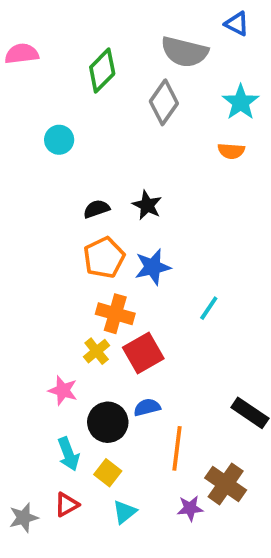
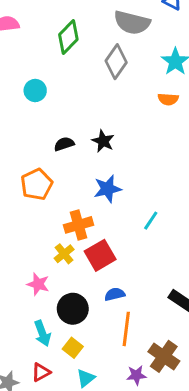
orange pentagon: (104, 258) -> (37, 184), moved
orange cross: (115, 314) -> (79, 225), turned -32
blue semicircle: (147, 407) -> (115, 294), moved

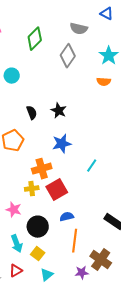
gray semicircle: (132, 23) -> (79, 29), size x0.7
black semicircle: (64, 144) -> (32, 113), turned 88
yellow cross: (64, 254) -> (32, 189), turned 32

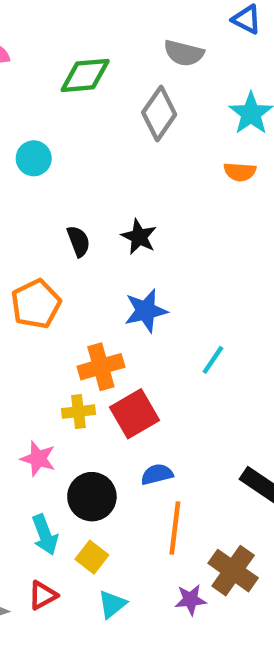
green diamond: (35, 39) -> (85, 75), turned 40

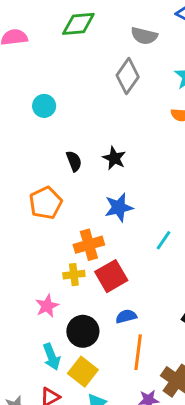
green diamond: (85, 75) -> (78, 24), moved
pink star: (38, 459) -> (47, 306), turned 30
yellow square: (92, 557) -> (83, 372), size x1.4

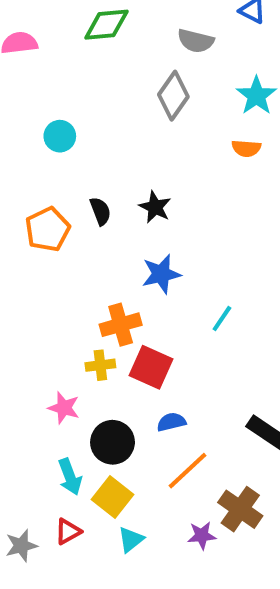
orange pentagon: (46, 203) -> (48, 229), moved
red square: (111, 276) -> (151, 367), turned -36
pink star: (47, 306) -> (64, 408), turned -30
orange line: (138, 352) -> (188, 471), turned 40

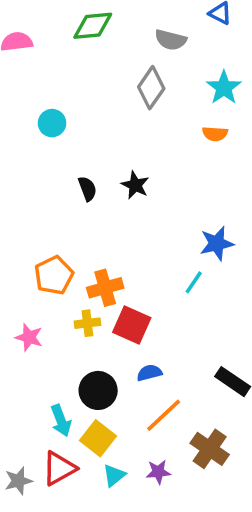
orange pentagon: (48, 229) -> (54, 275), moved
blue star: (161, 274) -> (217, 243), moved
pink star: (64, 408) -> (29, 337), moved
red triangle: (68, 531) -> (59, 468), size x1.5
purple star: (202, 536) -> (158, 472), moved

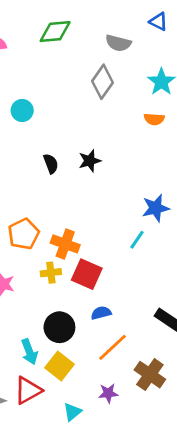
black star: (135, 185) -> (90, 161), turned 30
orange cross: (105, 288) -> (65, 244), turned 36
cyan triangle: (114, 475) -> (72, 412), moved

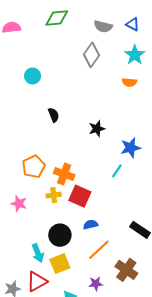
blue triangle: (158, 22) -> (133, 24), moved
black star: (90, 161) -> (97, 129), moved
yellow square: (59, 366) -> (60, 264), turned 30

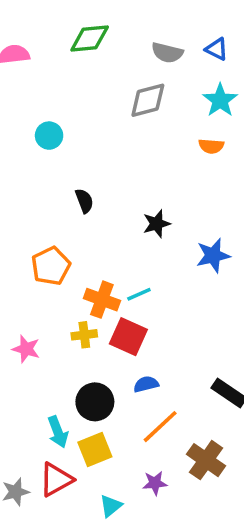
gray diamond: (92, 55) -> (148, 100), turned 40
orange pentagon: (34, 167) -> (51, 266), moved
cyan line: (117, 171) -> (139, 294), moved, turned 32

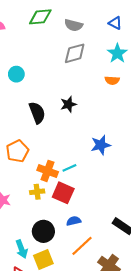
gray semicircle: (167, 53) -> (74, 25), moved
black semicircle: (84, 201) -> (37, 113), size x1.5
black star: (157, 224) -> (68, 104), moved
blue star: (213, 255) -> (101, 145), moved

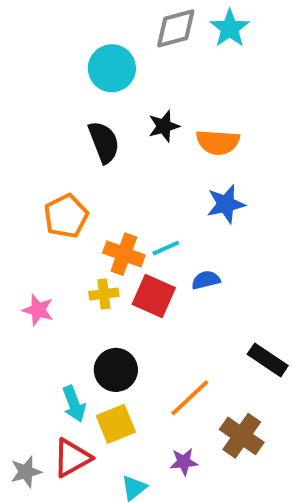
cyan star: (117, 53) -> (230, 28), moved
cyan circle: (16, 74) -> (112, 68), moved, size x1.5
orange semicircle: (112, 80) -> (218, 142), moved, size x1.5
blue semicircle: (74, 221) -> (206, 280), moved

